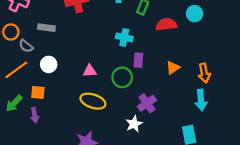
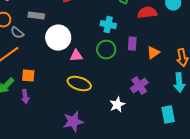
purple rectangle: (138, 60) -> (132, 44), moved
white circle: (49, 64) -> (58, 38), moved, size x1.6
green circle: (122, 77) -> (106, 50), moved
purple cross: (147, 103) -> (139, 86), moved

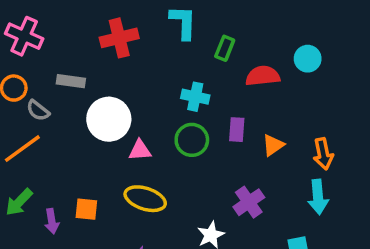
orange square: (28, 76) -> (86, 209), moved

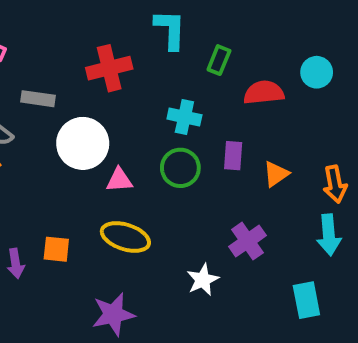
red cross: (119, 38) -> (109, 68), moved

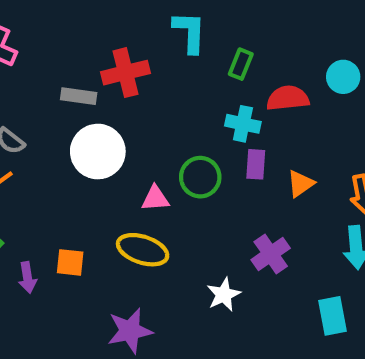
gray rectangle: (38, 99) -> (79, 96), moved
cyan cross: (184, 117) -> (243, 124), moved
pink triangle: (119, 180) -> (155, 198), moved

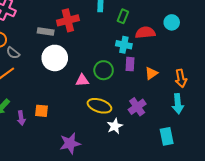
yellow ellipse: (143, 250) -> (99, 106), moved

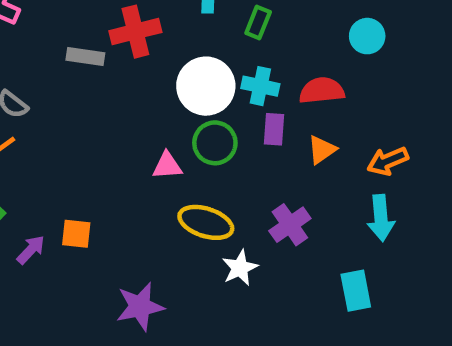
red semicircle: (145, 33) -> (322, 91), moved
white circle: (55, 58) -> (206, 86), moved
orange arrow: (181, 78) -> (388, 161), turned 78
purple arrow: (21, 118) -> (31, 250), turned -128

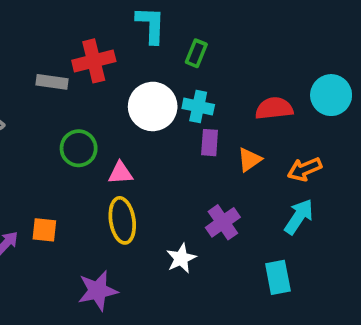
cyan circle: (367, 36) -> (331, 95), moved, size x1.4
red semicircle: (322, 91) -> (274, 108), moved
green circle: (215, 143) -> (79, 148), moved
cyan arrow: (381, 218) -> (299, 217), turned -141
yellow ellipse: (206, 222) -> (122, 220), moved, turned 63

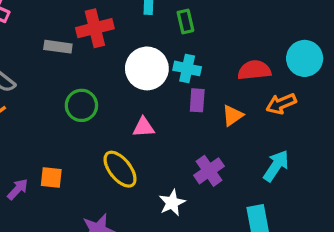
green rectangle: (196, 53) -> (185, 21), turned -35
orange arrow: (305, 169) -> (281, 104), moved
pink triangle: (120, 173) -> (144, 127), moved
yellow ellipse: (122, 220) -> (120, 169), turned -30

